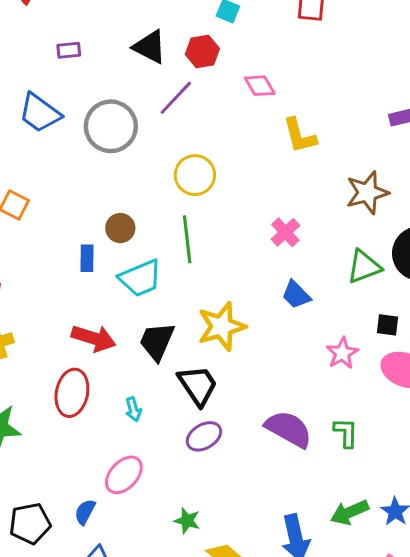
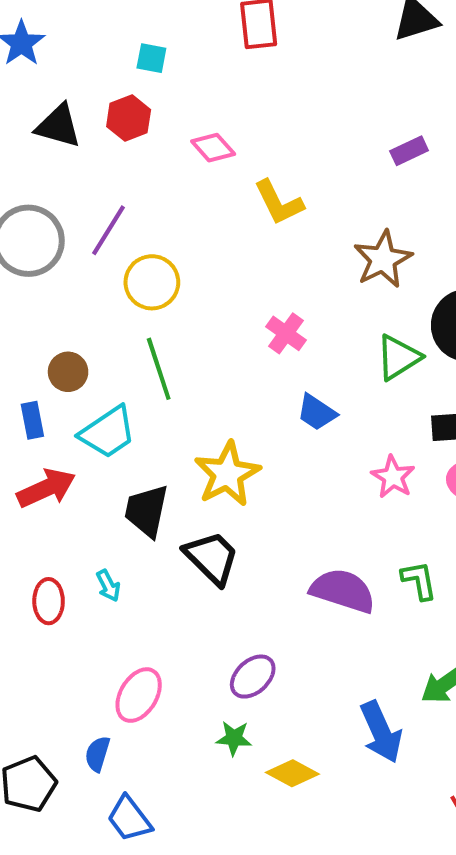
purple line: (176, 98) -> (109, 230), moved
red arrow: (94, 338) -> (46, 488), moved, turned -30
red ellipse: (72, 393) -> (49, 601), size x0.7
cyan arrow: (133, 409) -> (108, 586), moved
purple ellipse: (204, 436) -> (253, 677), moved

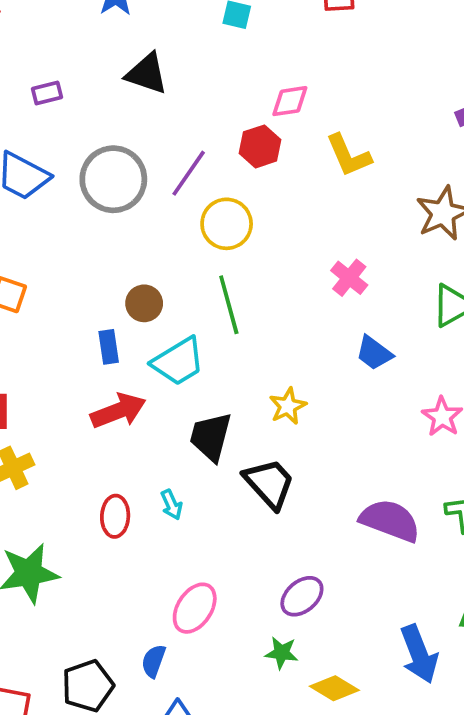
red hexagon: (129, 118) -> (260, 146), moved
pink diamond: (213, 148) -> (290, 101), turned -60
yellow star: (227, 474) -> (288, 406), size x0.6

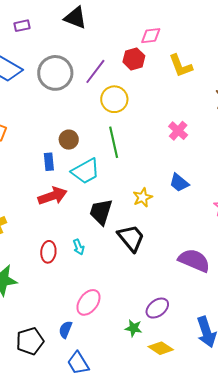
blue trapezoid: (374, 353) -> (179, 183), moved
purple ellipse: (302, 596) -> (157, 308), moved

